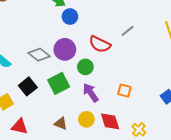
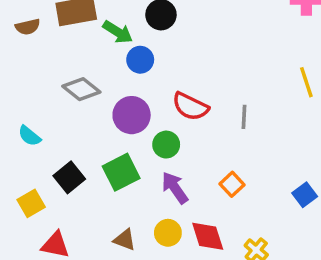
gray line: (128, 31) -> (244, 117), moved, turned -48
gray diamond: (39, 55) -> (81, 89), moved
orange square: (124, 91) -> (232, 184), turned 32

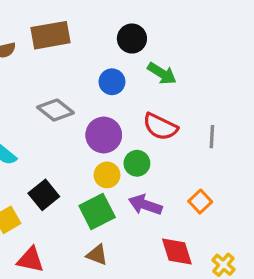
green arrow: (118, 32) -> (162, 73), moved
green square: (121, 172) -> (97, 212), moved
purple arrow: (175, 188) -> (145, 205), turned -36
yellow circle: (168, 233) -> (107, 175), moved

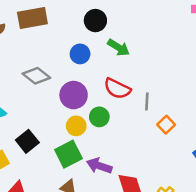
gray line: (212, 137) -> (147, 101), moved
orange square: (200, 202) -> (166, 125), moved
purple arrow: (145, 205) -> (99, 166), moved

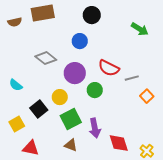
green arrow: (119, 48) -> (140, 29), moved
gray line: (147, 101) -> (132, 78), turned 72
yellow circle: (76, 126) -> (60, 97), moved
purple arrow: (99, 166) -> (95, 128), turned -120

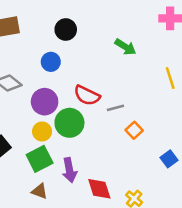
green circle: (95, 90) -> (69, 123), size x1.5
yellow circle: (60, 97) -> (42, 132), moved

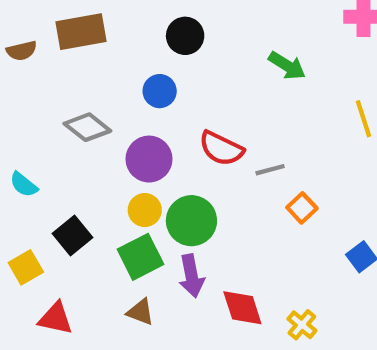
green circle: (69, 123) -> (191, 221), moved

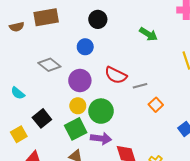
purple arrow: (191, 276) -> (101, 138), turned -72

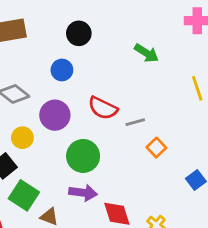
yellow circle: (78, 106) -> (22, 138), moved
green square: (76, 129) -> (24, 195), moved, turned -30

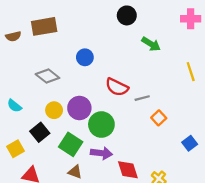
black circle: (79, 33) -> (127, 15), moved
purple circle: (55, 115) -> (79, 108), moved
green square: (24, 195) -> (71, 144), moved

